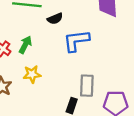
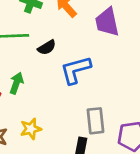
yellow star: (32, 74) -> (31, 129), moved

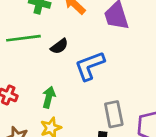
green arrow: (16, 83) -> (49, 97), moved

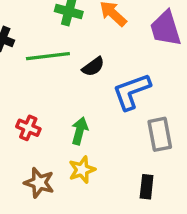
gray rectangle: (114, 114) -> (160, 134), moved

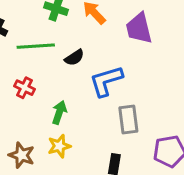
red cross: (28, 128) -> (24, 88), moved

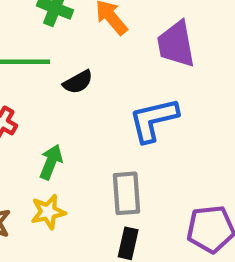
blue L-shape: (106, 81) -> (153, 120), moved
gray rectangle: (128, 120) -> (127, 193), moved

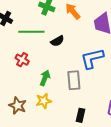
gray rectangle: (127, 193) -> (74, 80), moved

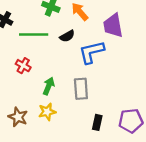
black semicircle: (57, 41) -> (67, 36), moved
blue L-shape: (92, 58) -> (92, 52), moved
black rectangle: (80, 115) -> (97, 122), moved

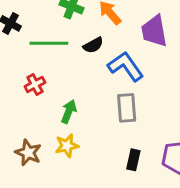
blue L-shape: (92, 52) -> (126, 66), turned 68
red cross: (23, 66) -> (35, 84), turned 32
gray rectangle: (81, 89) -> (127, 108), moved

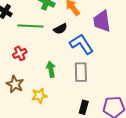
green arrow: (69, 112) -> (51, 69), moved, turned -35
brown star: (28, 153) -> (15, 84), moved

